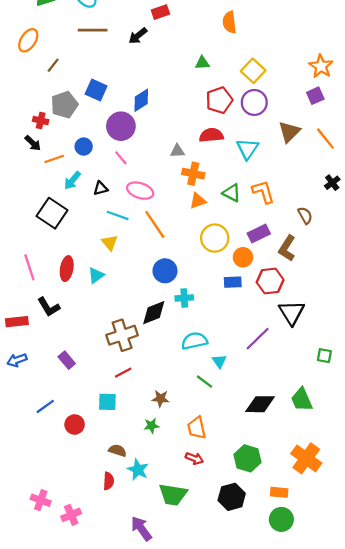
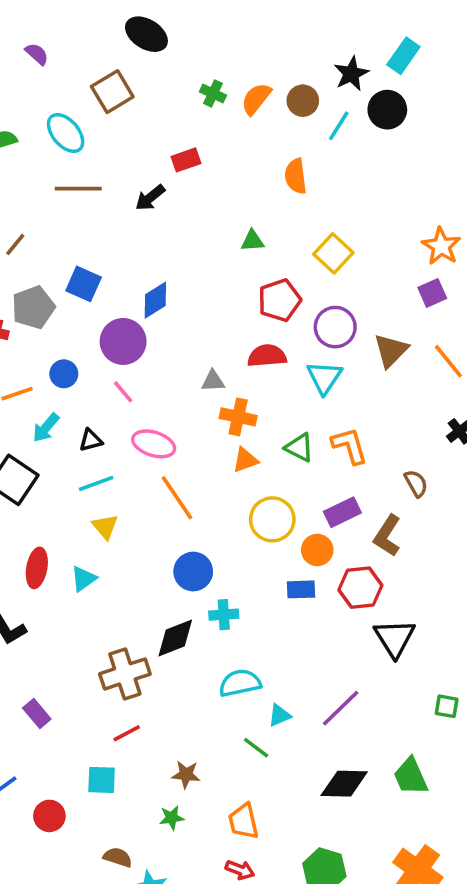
purple circle: (254, 102) -> (335, 327), moved
cyan line: (118, 215) -> (96, 483), moved, turned -40
purple line: (258, 339) -> (341, 708), moved
cyan triangle: (219, 361) -> (279, 715), turned 42

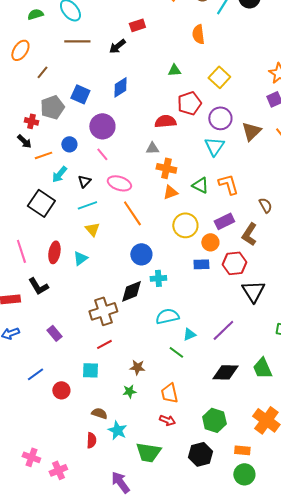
blue diamond: (155, 300) -> (120, 87), moved
red semicircle: (267, 356) -> (165, 121), moved
black triangle: (91, 440) -> (84, 181), turned -32

